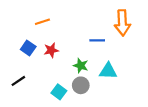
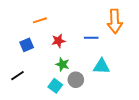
blue square: (28, 48) -> (27, 45), turned 32
red star: (51, 50) -> (58, 41), moved
green star: (81, 66) -> (62, 64), moved

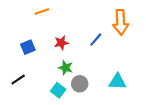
orange line: (40, 20) -> (42, 11), moved
blue line: (91, 38) -> (96, 40), turned -48
cyan triangle: (101, 66) -> (117, 82), moved

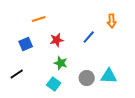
orange line: (42, 11) -> (39, 19), moved
orange arrow: (121, 22) -> (112, 21), size x0.6
gray circle: (80, 84) -> (87, 78), moved

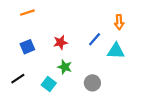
orange line: (39, 19) -> (27, 13), moved
cyan triangle: (109, 76) -> (116, 51), moved
cyan square: (54, 84) -> (49, 84), moved

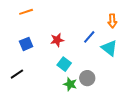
cyan triangle: (116, 51) -> (109, 48), turned 36
green star: (65, 67) -> (70, 84), moved
cyan square: (49, 84) -> (64, 64), moved

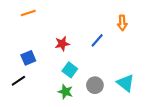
blue square: (26, 44) -> (28, 58), moved
cyan triangle: (109, 48) -> (126, 83), moved
green star: (70, 84) -> (65, 92), moved

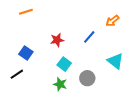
orange arrow: (122, 23) -> (112, 21), turned 56
blue square: (28, 58) -> (26, 53), turned -32
cyan triangle: (126, 83) -> (115, 61), moved

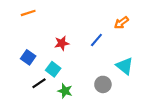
cyan square: (64, 64) -> (53, 69), moved
black line: (17, 74) -> (39, 83), moved
gray circle: (87, 78) -> (103, 84), moved

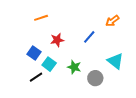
orange line: (28, 13) -> (41, 18), moved
blue square: (28, 57) -> (34, 53), moved
green star: (65, 91) -> (74, 67), moved

